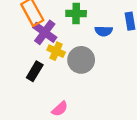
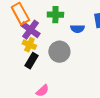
yellow cross: (56, 51) -> (29, 45), moved
black rectangle: (35, 71) -> (31, 61), moved

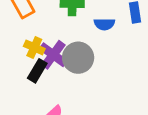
purple cross: (30, 30) -> (53, 55), moved

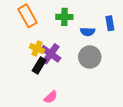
gray circle: (78, 58) -> (90, 57), moved

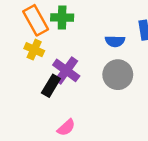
green cross: (64, 17) -> (62, 18), moved
yellow cross: (37, 49) -> (34, 50), moved

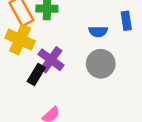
yellow cross: (34, 50) -> (20, 40), size x1.5

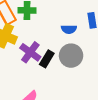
black rectangle: (36, 75) -> (47, 59), moved

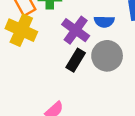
purple cross: (30, 52) -> (76, 30), moved

